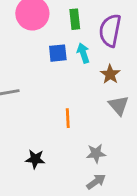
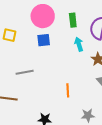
blue square: (58, 53) -> (44, 40), moved

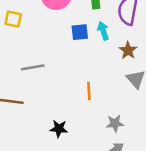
blue square: (44, 40) -> (80, 32), moved

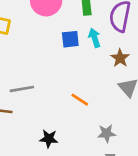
gray line: (33, 67) -> (22, 89), moved
orange line: (89, 91) -> (80, 100), turned -54

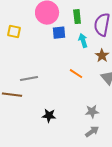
blue square: (70, 39) -> (59, 33), moved
orange line: (80, 100) -> (76, 74), moved

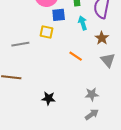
yellow square: (14, 32) -> (46, 32), moved
gray line: (29, 79) -> (20, 44), moved

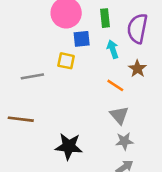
orange line: (76, 56) -> (115, 85), moved
gray triangle: (108, 60) -> (119, 115), moved
black star: (48, 98) -> (69, 146), size x1.5

